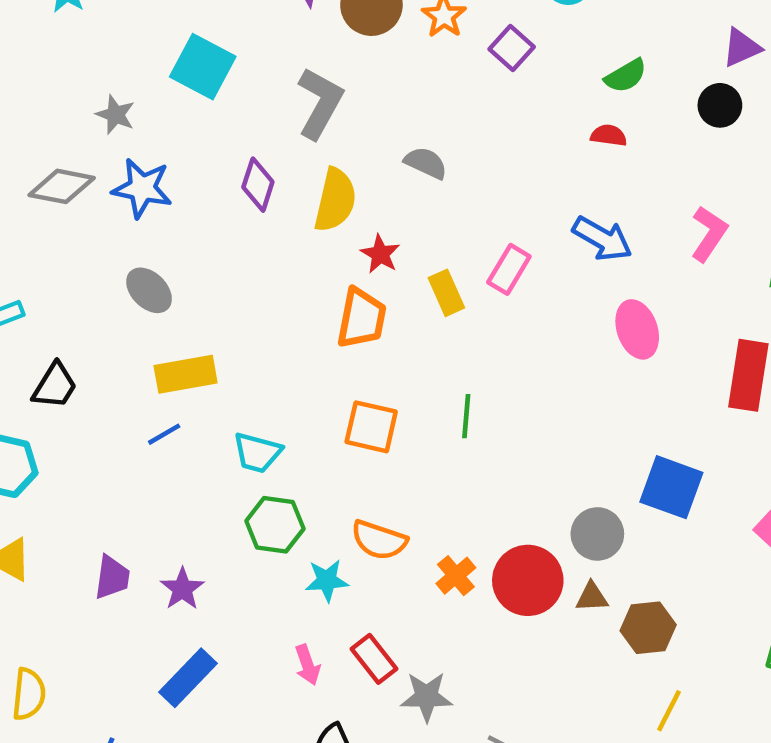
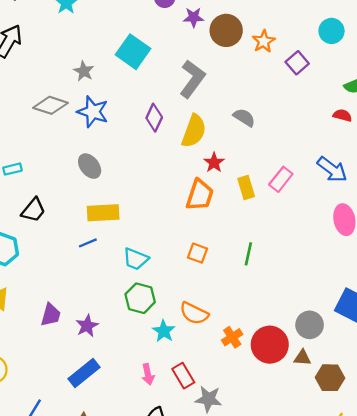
orange square: (371, 427) -> (197, 253), size x0.7
cyan star: (327, 580) -> (164, 331), turned 30

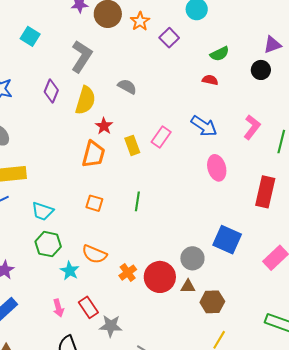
cyan square: (133, 52) -> (30, 36), size x0.7

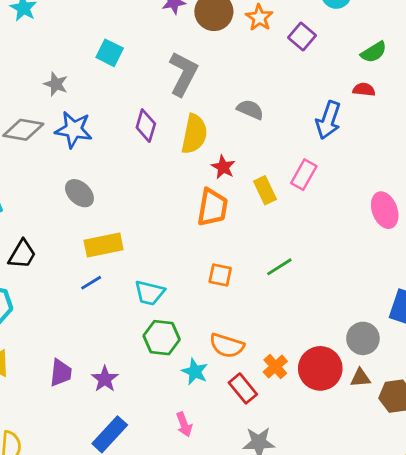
blue arrow: (204, 126) -> (328, 120), moved, turned 80
green line: (137, 201) -> (279, 267), turned 54
red rectangle: (88, 307) -> (243, 388), moved

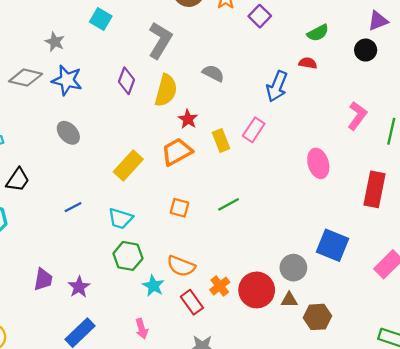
orange trapezoid: (212, 207) -> (177, 152), turned -132
yellow rectangle: (104, 245) -> (128, 165), moved, turned -40

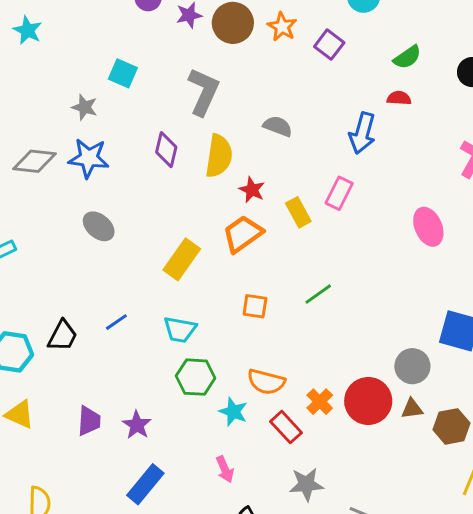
gray star: (55, 42) -> (85, 107), moved
black trapezoid: (18, 180) -> (62, 336), moved

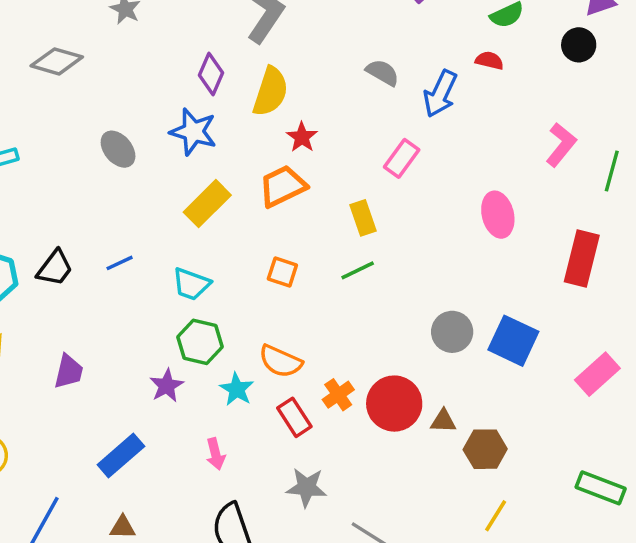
gray semicircle: (278, 126) -> (383, 73), moved
blue star: (89, 158) -> (193, 132), moved
yellow rectangle: (298, 212) -> (363, 218), moved
gray circle: (412, 366) -> (452, 332), moved
purple star: (137, 425) -> (167, 386), moved

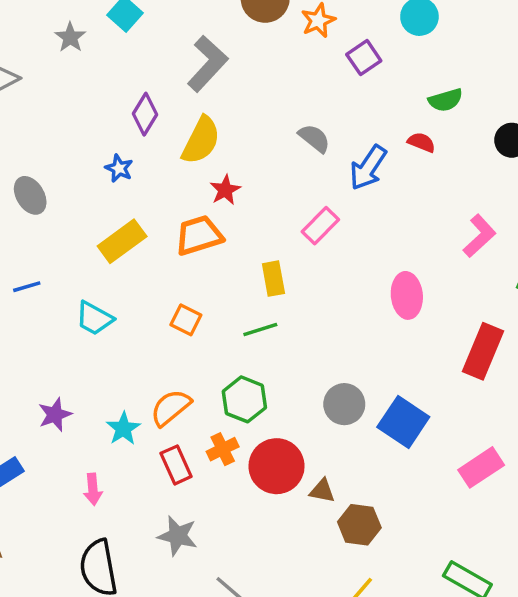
blue star: (193, 132) -> (119, 168), size x0.6
gray ellipse: (118, 149) -> (30, 195), moved
green hexagon: (200, 342) -> (244, 399), moved
orange semicircle: (280, 361) -> (171, 408), turned 108

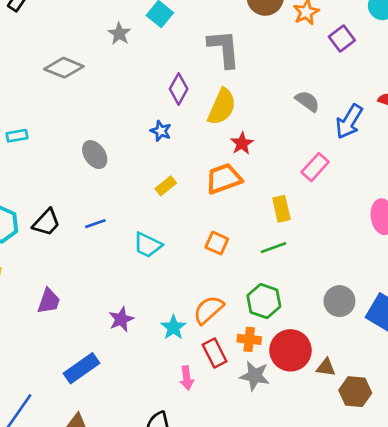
gray L-shape: (207, 64) -> (224, 49), turned -45
yellow rectangle: (122, 241) -> (166, 186), size x0.6
orange cross: (223, 449) -> (249, 339), turned 35
pink arrow: (93, 489) -> (187, 378), moved
gray star: (178, 536) -> (255, 376), moved

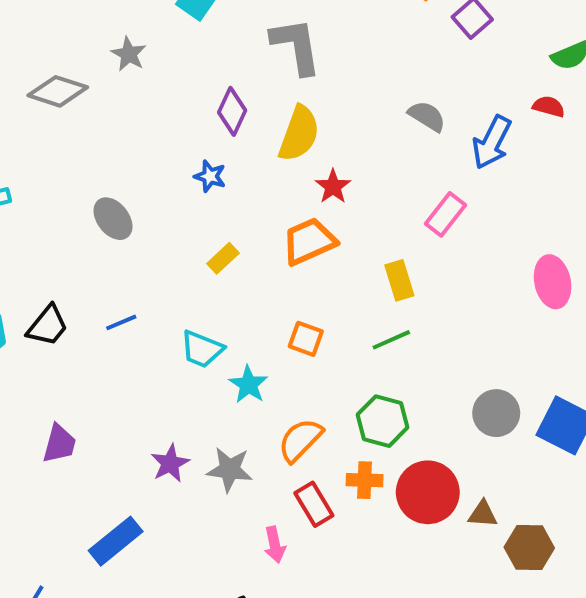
gray star: (119, 34) -> (129, 54), moved
cyan star: (173, 327) -> (248, 385), moved
gray star: (255, 376) -> (230, 469), moved

